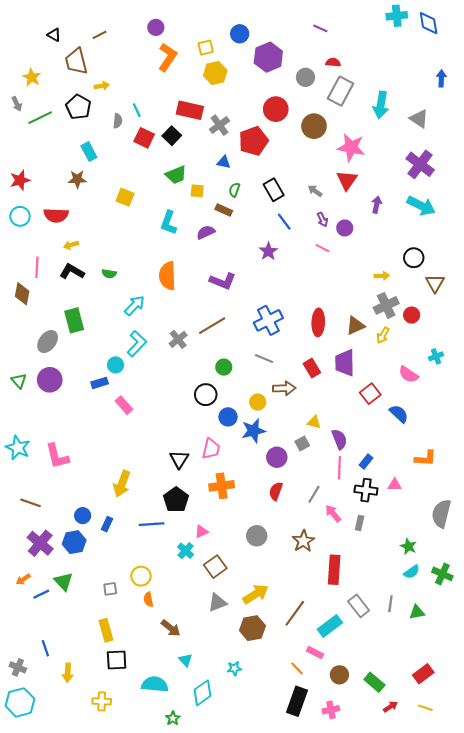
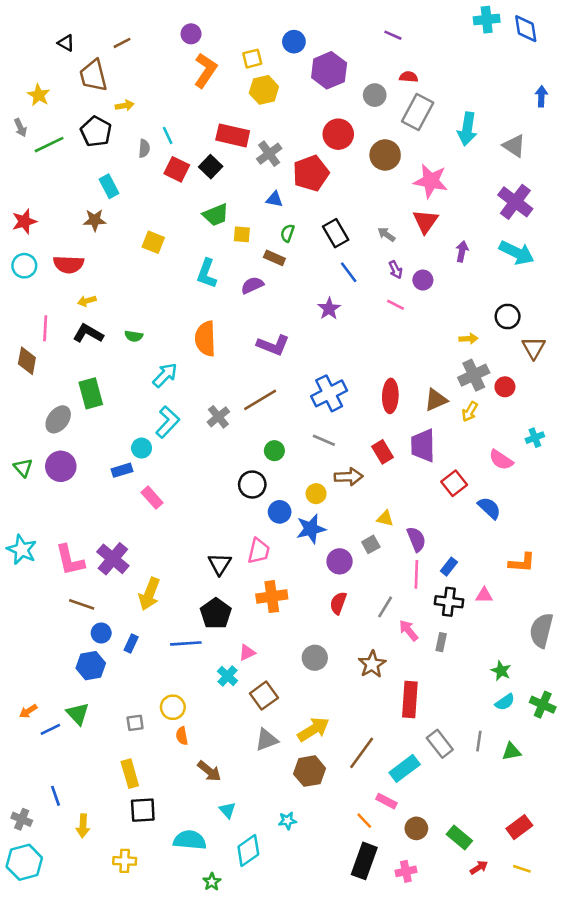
brown line: (31, 503) -> (82, 604), moved
purple cross: (40, 543) -> (113, 559), moved

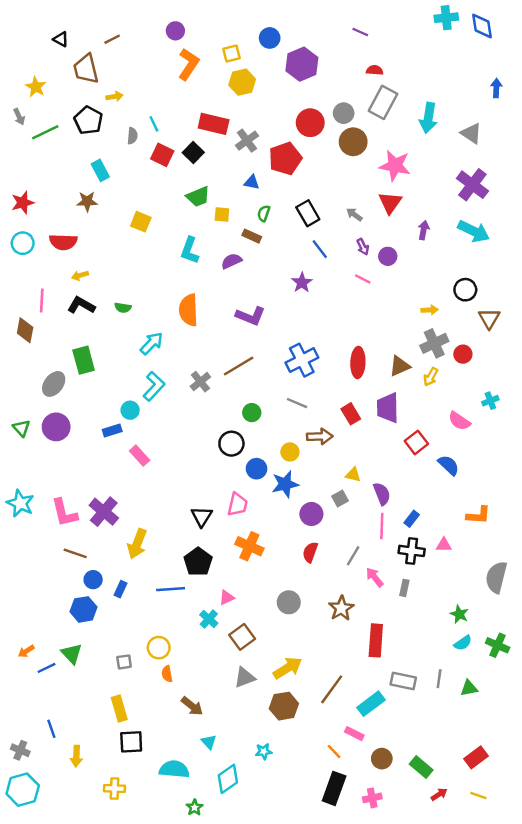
gray circle: (375, 95) -> (344, 113), moved
orange cross: (272, 597) -> (249, 546), turned 32
gray rectangle: (440, 744) -> (403, 681), turned -40

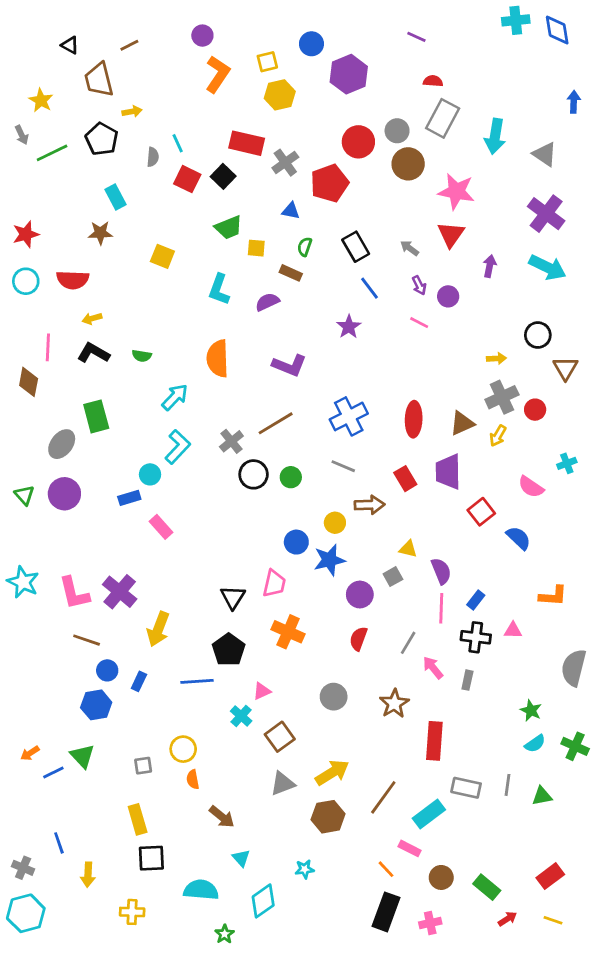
black circle: (231, 444) -> (254, 474), moved

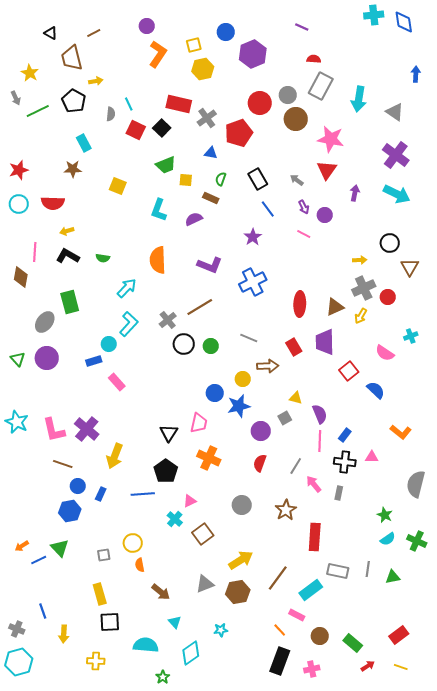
blue cross: (349, 416) -> (253, 282), moved
orange L-shape: (553, 596) -> (401, 432), turned 35
gray triangle: (283, 784) -> (205, 584), moved

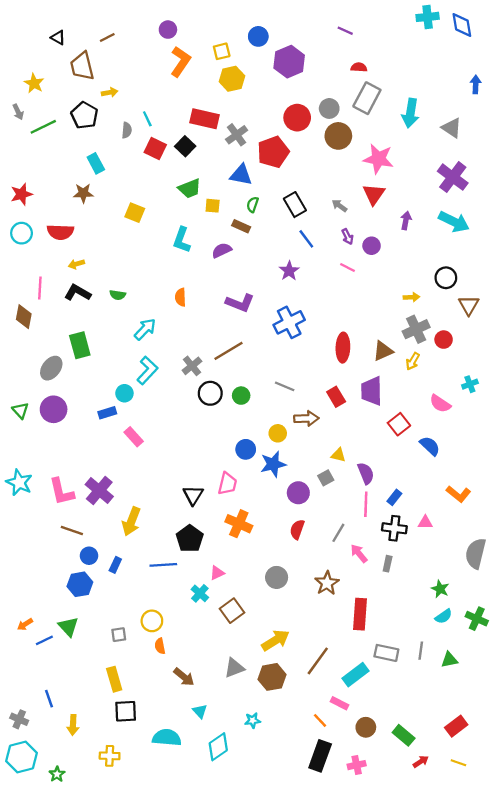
blue triangle: (211, 153) -> (241, 175), size x1.5
orange semicircle: (158, 260) -> (181, 297), size x0.6
green star: (163, 677) -> (57, 774), moved

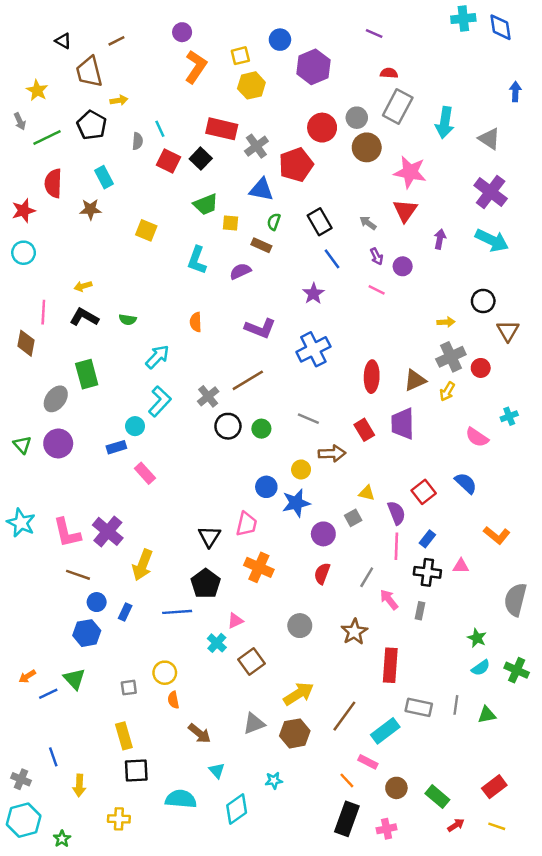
red semicircle: (60, 232) -> (53, 183), moved, turned 90
red square: (399, 424) -> (424, 492), moved

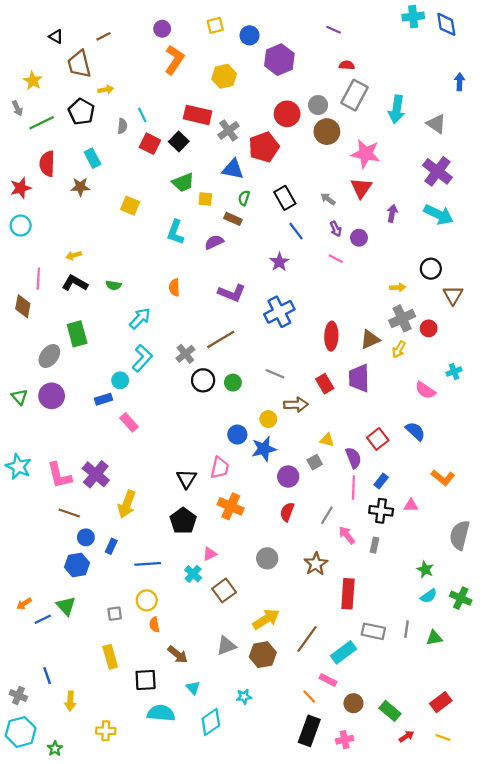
yellow square: (240, 56) -> (215, 25), moved
blue line: (177, 612) -> (148, 564), moved
black square: (136, 771) -> (146, 680), moved

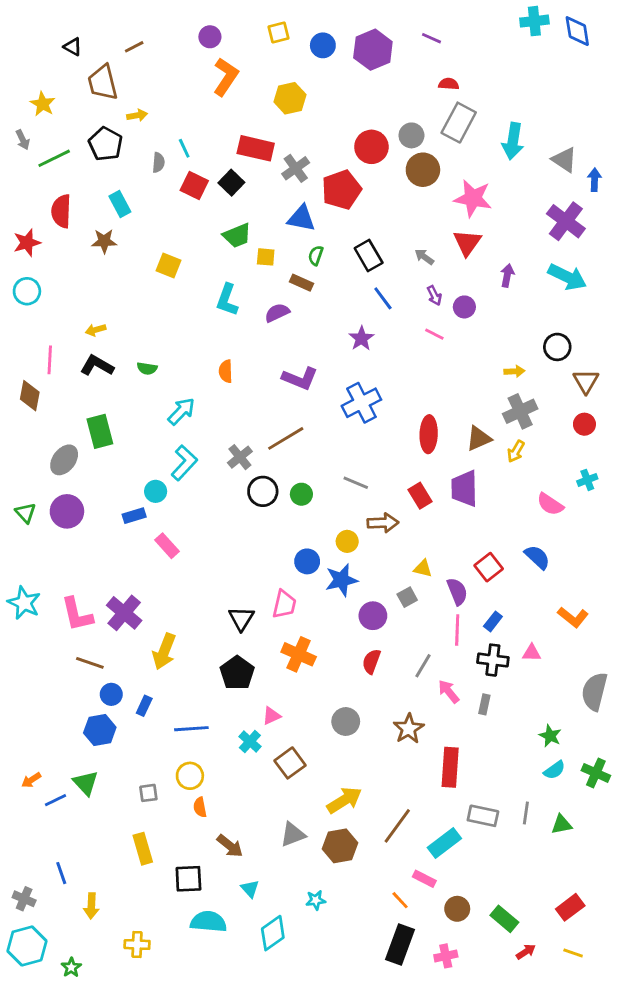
purple hexagon: (279, 60) -> (373, 50), moved
blue arrow: (460, 82) -> (594, 180), moved
red circle: (429, 328) -> (584, 424), moved

